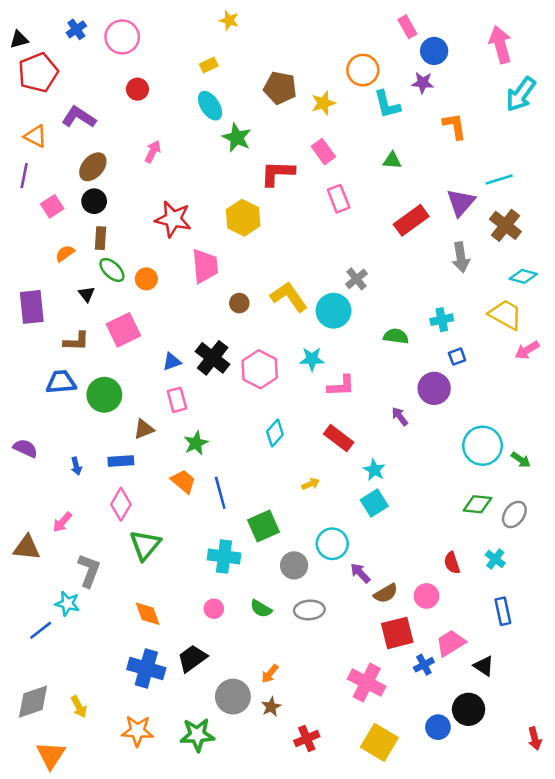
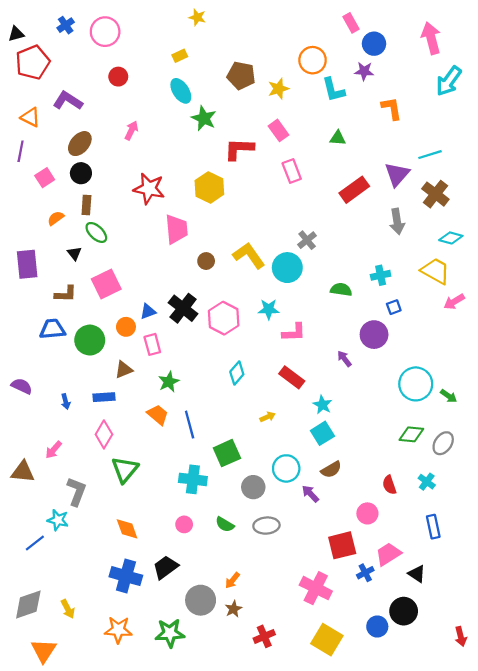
orange circle: (146, 279) -> (126, 327), moved
brown semicircle: (386, 593) -> (331, 470), moved

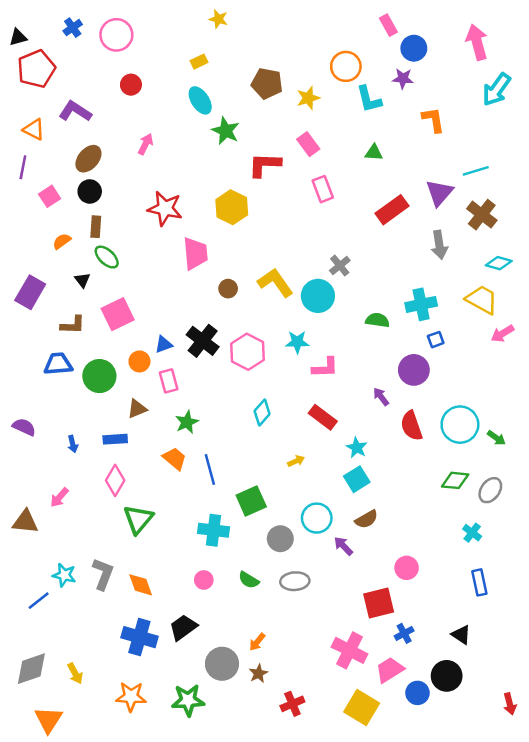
purple rectangle: (27, 264) -> (30, 292), turned 36
cyan cross: (381, 275) -> (421, 304), size x1.4
red semicircle: (389, 485) -> (411, 426), moved, size x1.4
gray L-shape: (77, 492) -> (103, 574), moved
pink trapezoid: (388, 554) -> (390, 670), moved

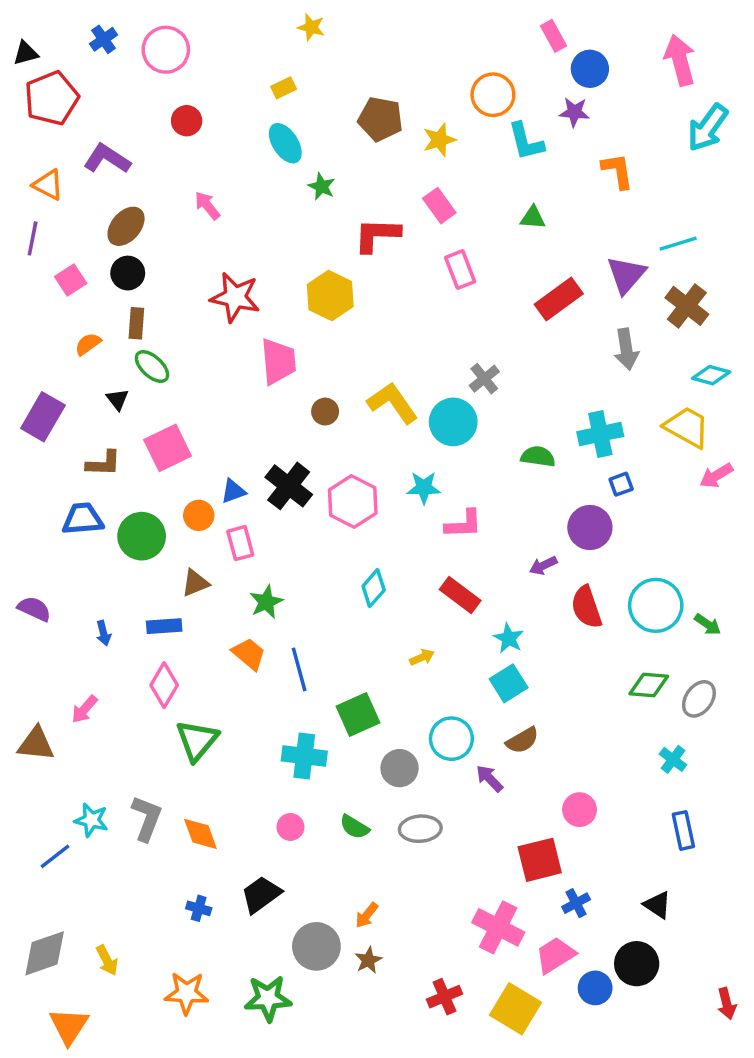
green star: (226, 131) -> (322, 186), size x0.7
pink arrow: (146, 144) -> (207, 206), turned -65
purple arrow: (381, 397) -> (543, 566), turned -78
blue cross: (139, 637) -> (199, 908), size x0.5
red cross: (292, 704) -> (445, 997), moved

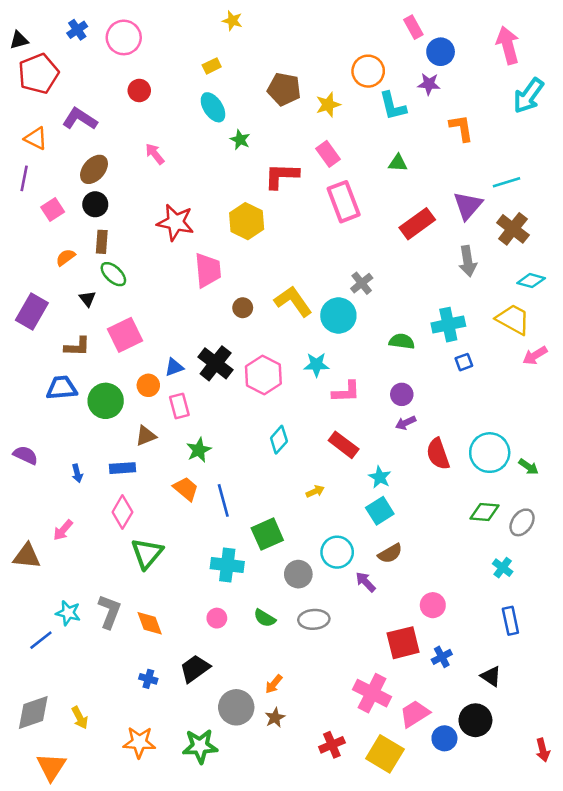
pink rectangle: (460, 270) -> (344, 202), size x1.4
purple circle: (590, 527) -> (402, 394), moved, size x0.7
blue cross: (576, 903) -> (442, 657), moved

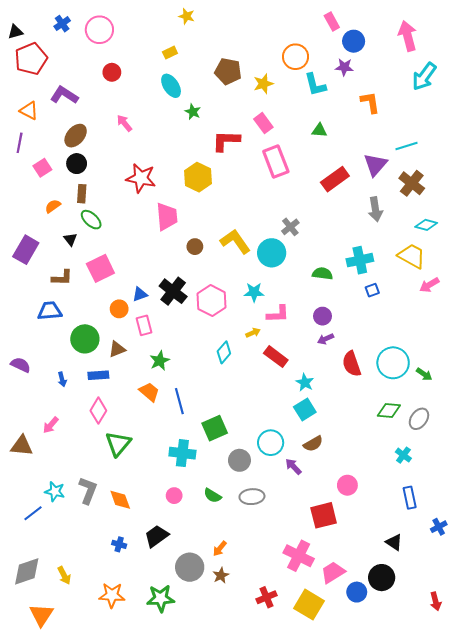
green circle: (106, 401) -> (85, 339), moved
yellow arrow: (315, 491) -> (253, 333), moved
blue cross: (442, 657) -> (439, 527), moved

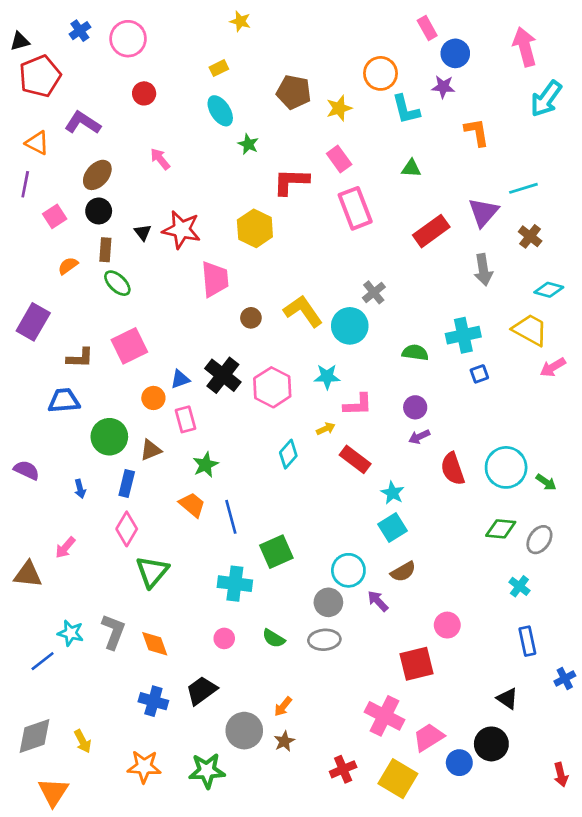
brown cross: (412, 183) -> (530, 236), size x0.7
black triangle: (70, 239) -> (143, 232), moved
blue rectangle: (98, 375) -> (127, 483), turned -72
gray circle: (239, 460) -> (328, 602), moved
blue cross: (119, 544) -> (153, 701), size x1.5

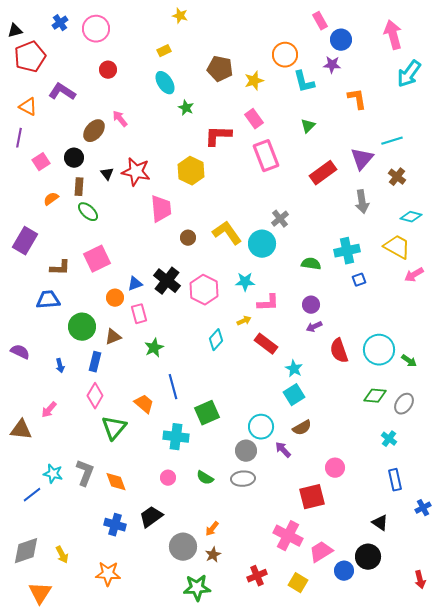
green triangle: (411, 168) -> (308, 126), turned -49
brown ellipse: (97, 175) -> (94, 131), moved
orange trapezoid: (192, 505) -> (144, 404), moved
green star: (207, 771) -> (197, 588), moved
yellow square: (398, 779) -> (298, 583), size x0.7

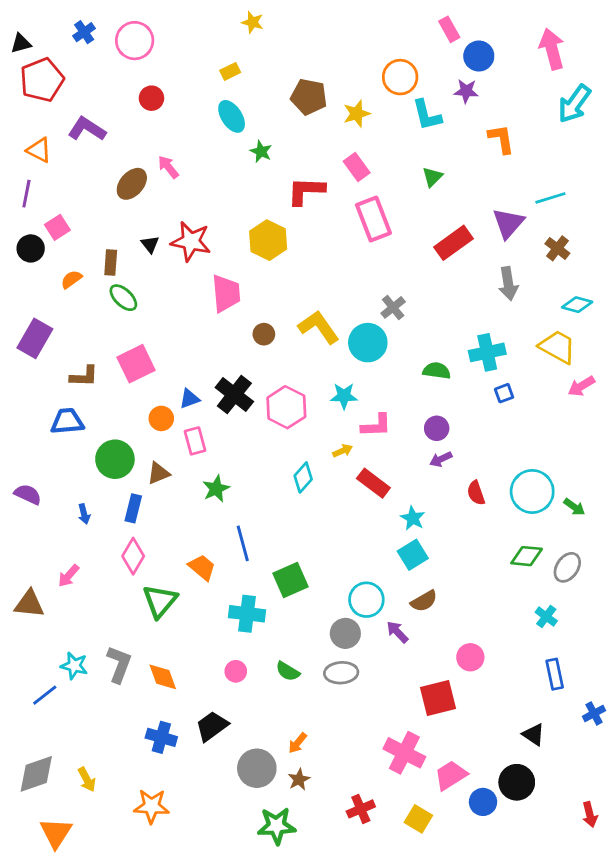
black circle: (74, 158) -> (31, 248), moved
red semicircle: (339, 351) -> (476, 493), size x0.7

